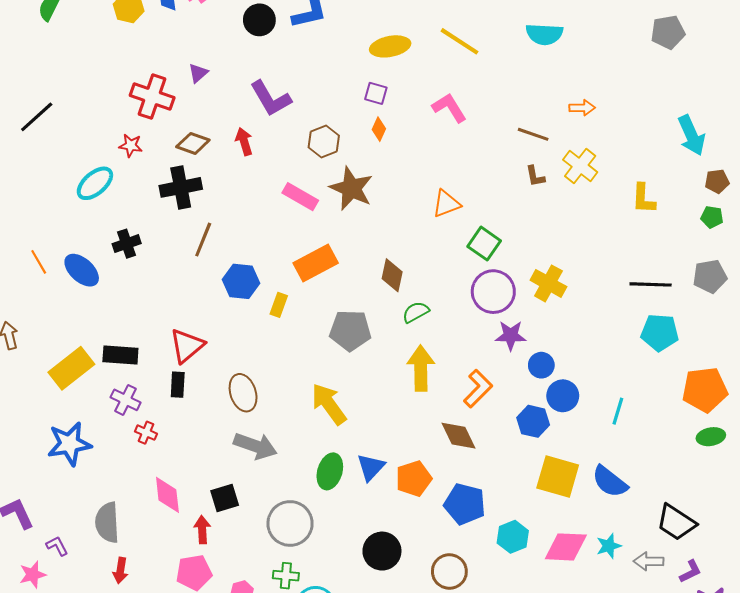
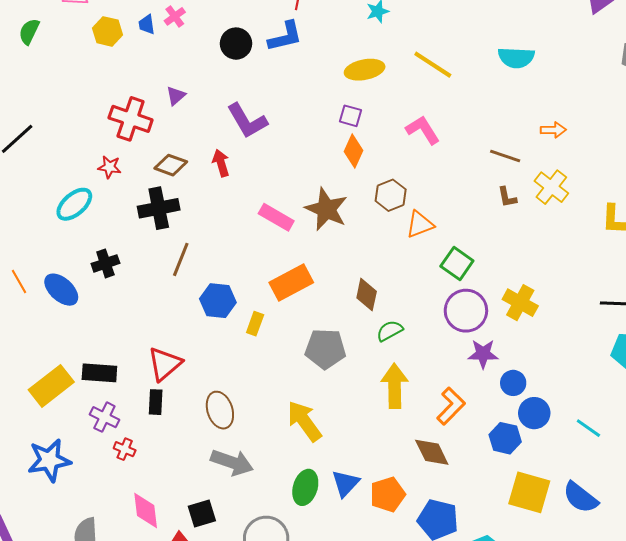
orange diamond: (379, 129) -> (353, 151), size x1.4
brown hexagon: (324, 141) -> (391, 195), moved
cyan line: (618, 411) -> (588, 428), turned -72

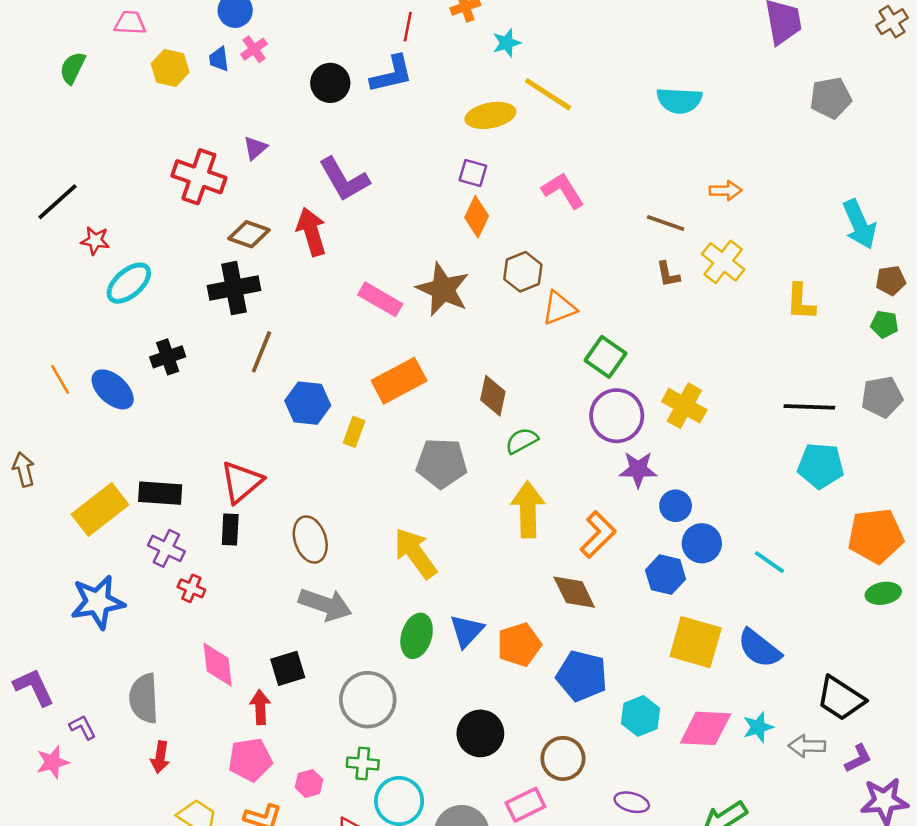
yellow line: (433, 65) -> (548, 94), moved
red arrow: (221, 163) -> (311, 232), size x1.4
red star: (109, 167) -> (95, 241), moved

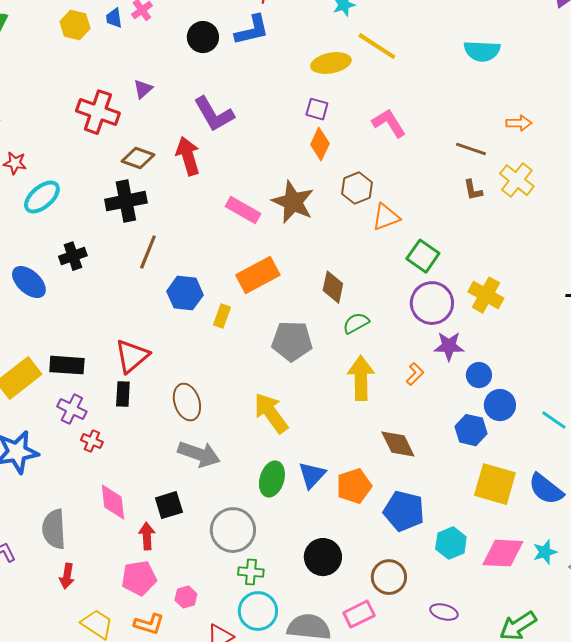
orange L-shape: (598, 535) -> (415, 374), moved, size x0.6
green cross: (363, 763) -> (251, 572), moved

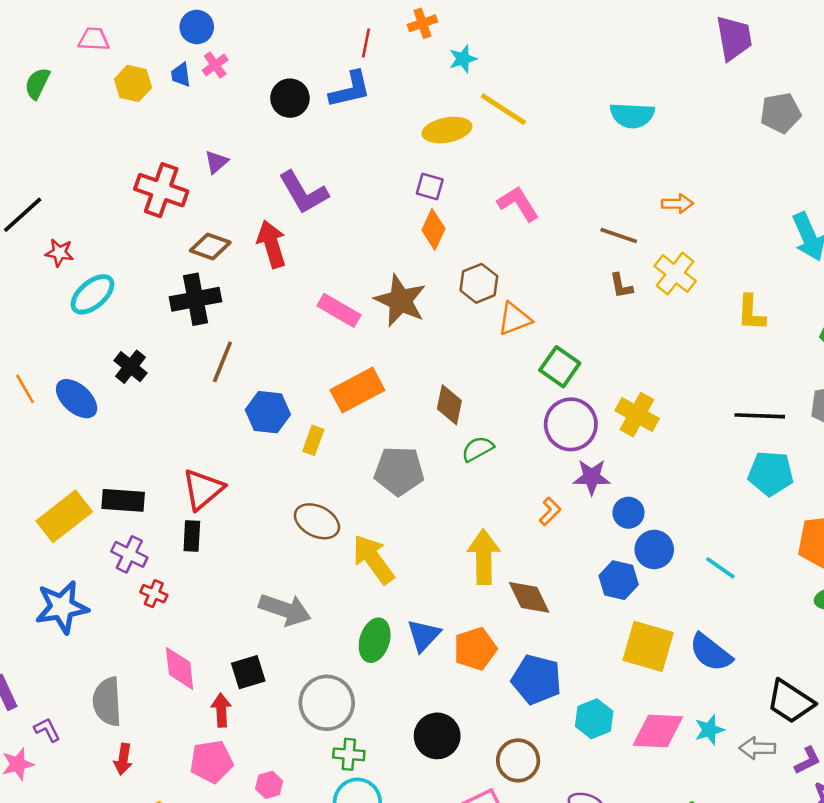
black cross: (73, 256) -> (131, 367), turned -32
yellow arrow: (361, 378) -> (484, 557), moved
brown ellipse: (187, 402) -> (317, 521), moved, turned -45

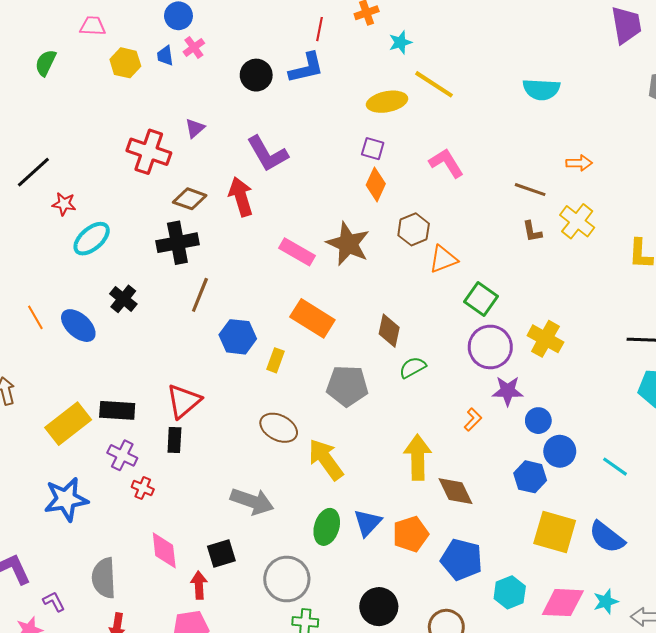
orange rectangle: (357, 390) -> (312, 318), turned 60

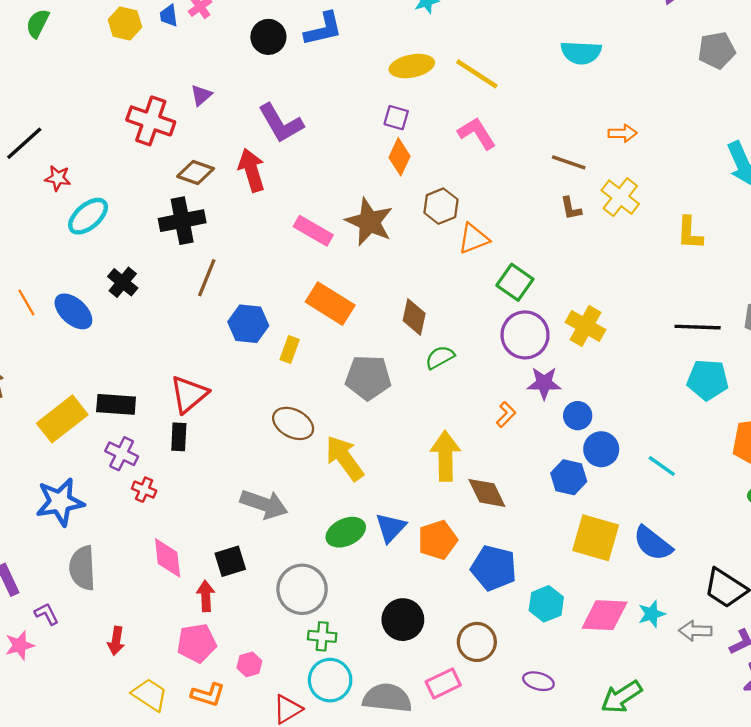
yellow line: (434, 84) -> (477, 74), moved
green ellipse: (327, 527) -> (346, 532), turned 48
gray semicircle: (104, 578) -> (82, 568), moved

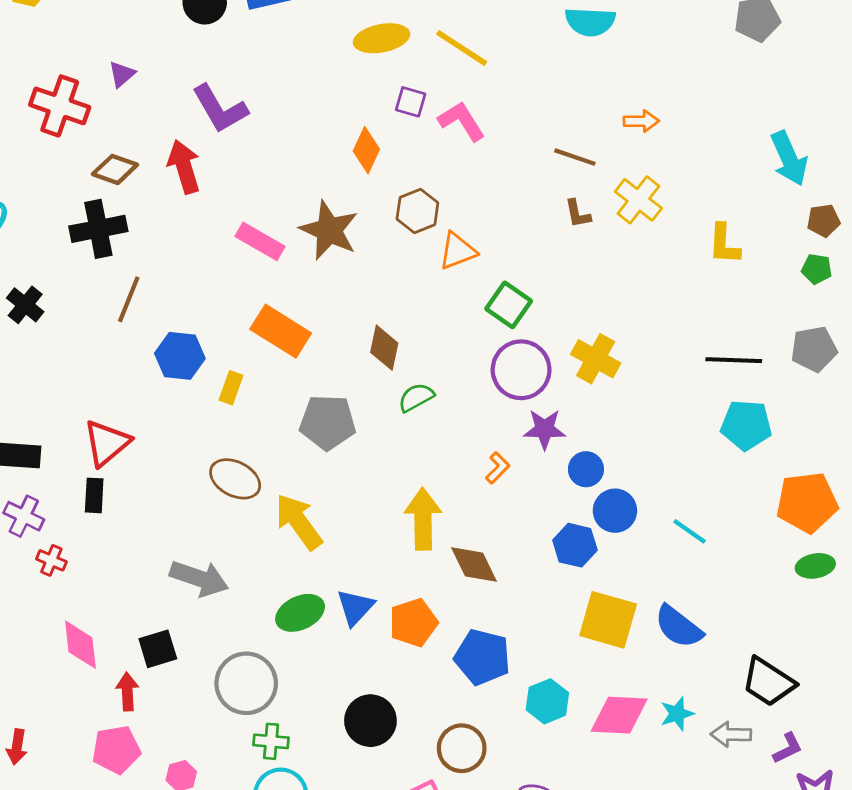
purple square: (396, 118) -> (411, 102), moved

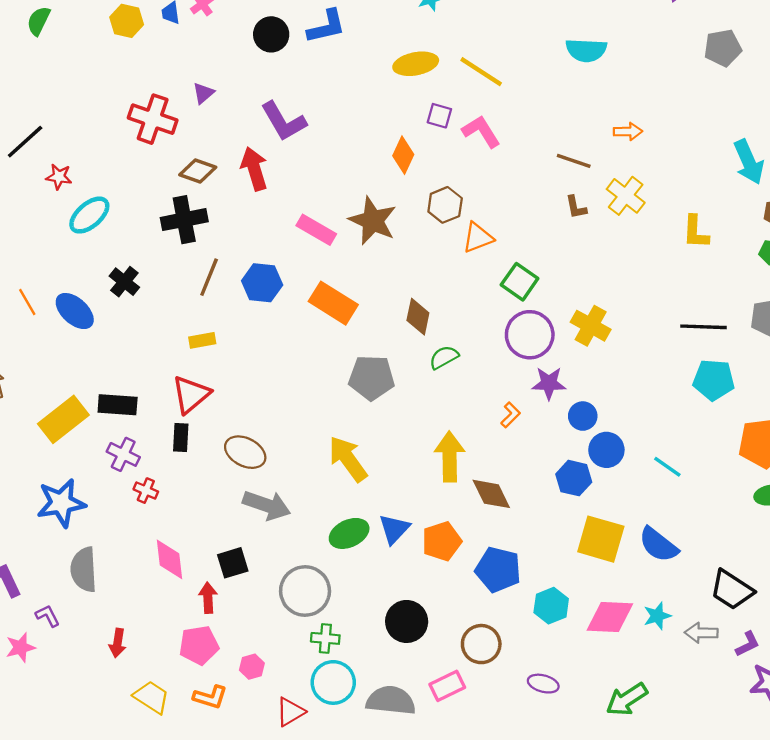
blue hexagon: (180, 356) -> (262, 283), moved
yellow rectangle: (231, 388) -> (202, 340), moved, turned 60
brown ellipse: (235, 479) -> (245, 452), moved

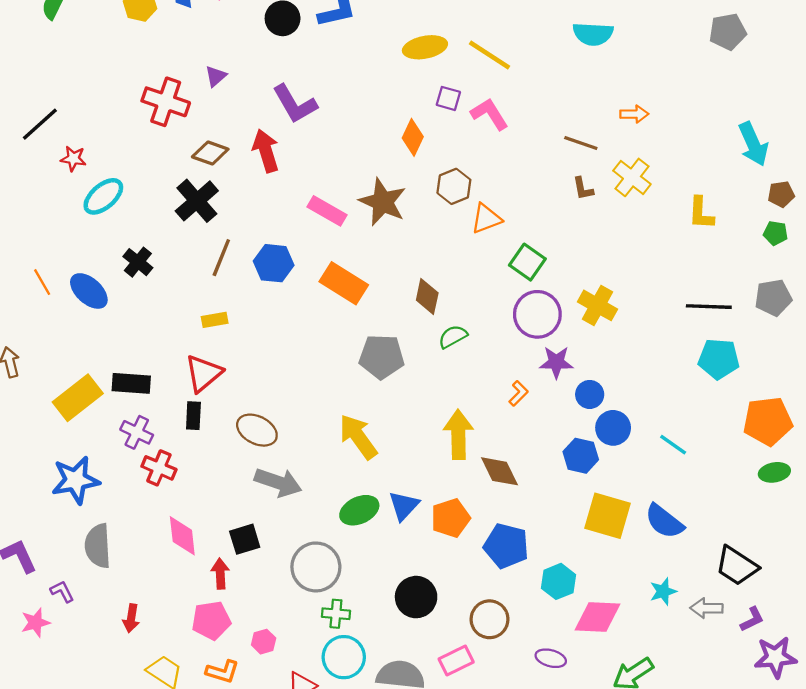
black cross: (184, 220) -> (197, 201), turned -30
red cross: (146, 491) -> (159, 468), size x1.4
pink diamond: (610, 617) -> (597, 617), moved

